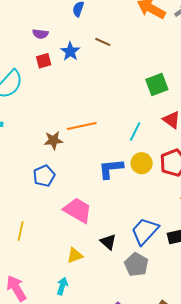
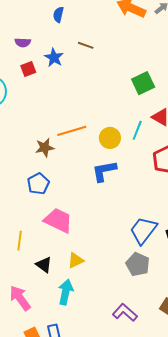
cyan line: (135, 131) -> (137, 130), moved
yellow circle: (142, 163) -> (110, 138), moved
pink trapezoid: (78, 210) -> (58, 220), moved
black triangle: (108, 242) -> (44, 265), moved
cyan arrow: (62, 286) -> (66, 292), size x1.4

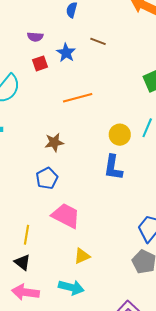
orange line: (72, 131) -> (78, 98), moved
blue L-shape: (104, 171) -> (113, 167), turned -72
black triangle: (44, 265) -> (22, 262), moved
cyan arrow: (66, 292) -> (71, 287), turned 90
pink arrow: (20, 298) -> (25, 292), turned -48

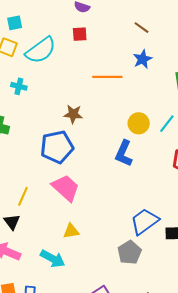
blue star: (66, 53) -> (143, 59), moved
blue pentagon: (47, 178) -> (57, 147), size x1.5

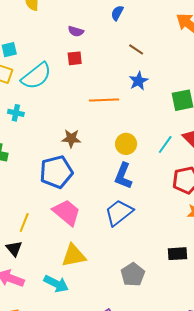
yellow circle: (139, 123) -> (126, 144), moved
blue trapezoid: (144, 221) -> (119, 213), moved
yellow triangle: (71, 231) -> (74, 256), size x1.5

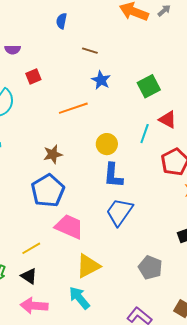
purple semicircle: (76, 31) -> (13, 50), moved
yellow line: (24, 223) -> (31, 248), turned 54
cyan arrow: (56, 284) -> (79, 298), turned -140

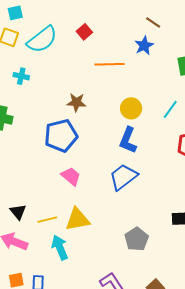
brown line: (90, 51) -> (153, 22), moved
red square: (33, 76) -> (84, 32), moved, turned -35
pink trapezoid: (69, 227) -> (71, 176), size x0.7
yellow line: (31, 248) -> (47, 220), moved

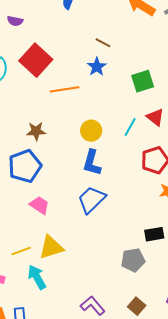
red square: (84, 32) -> (36, 60), size x2.0
gray pentagon: (136, 239) -> (133, 260), moved, turned 30

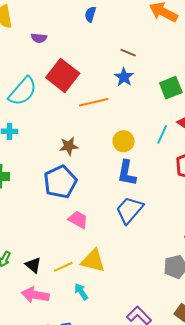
yellow triangle: (51, 247) -> (93, 261), turned 36
cyan arrow: (37, 277) -> (81, 292), size x0.7

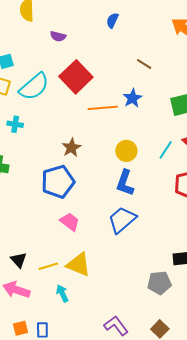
blue star: (124, 77) -> (132, 98), moved
brown star: (69, 146) -> (71, 148), turned -30

